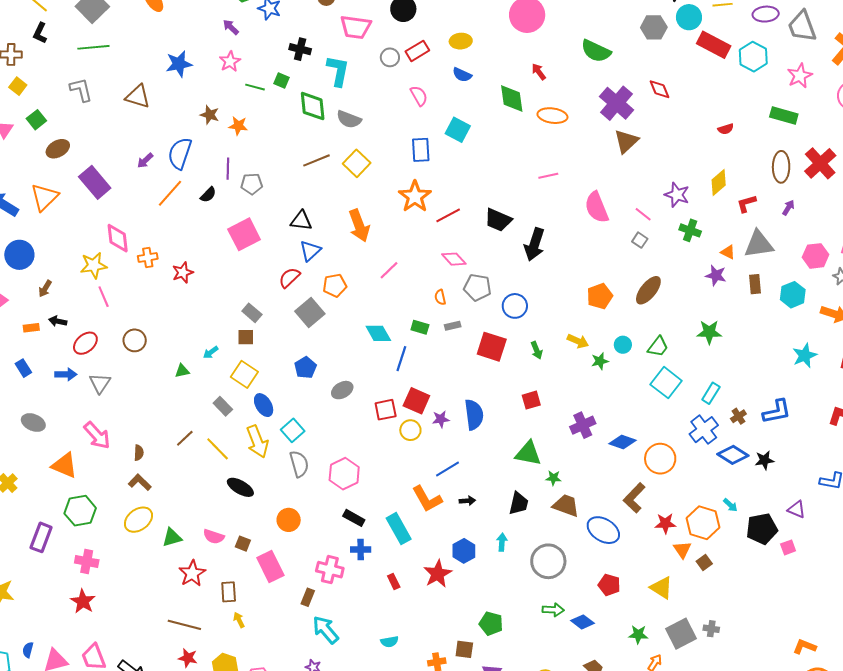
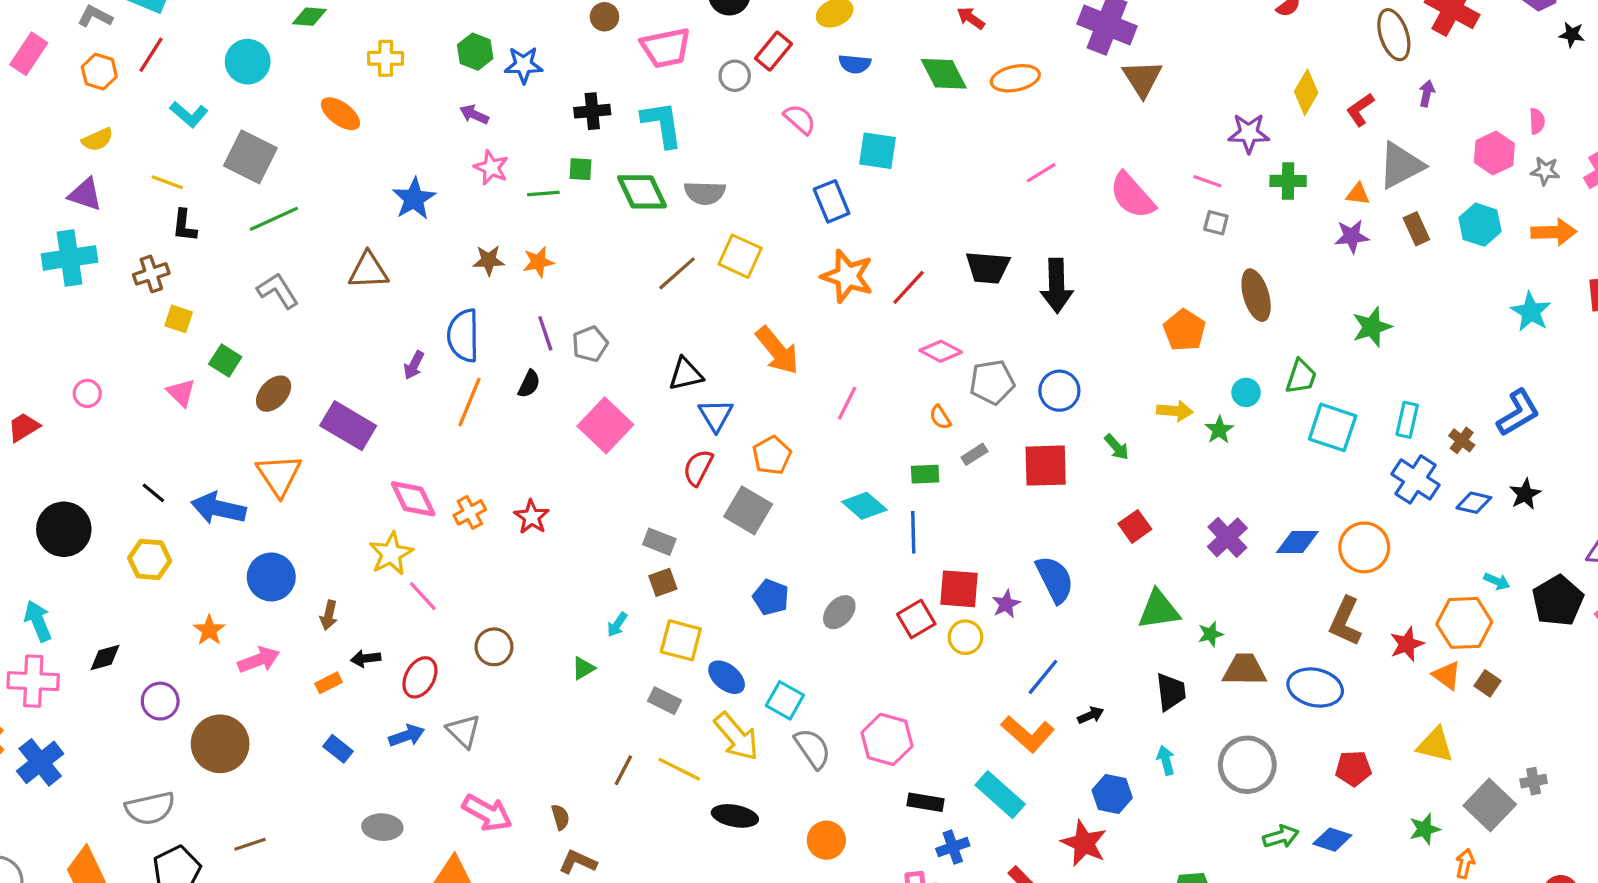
brown ellipse: (648, 290) -> (1256, 295), turned -36
blue diamond: (733, 455) -> (1474, 503), size x0.7

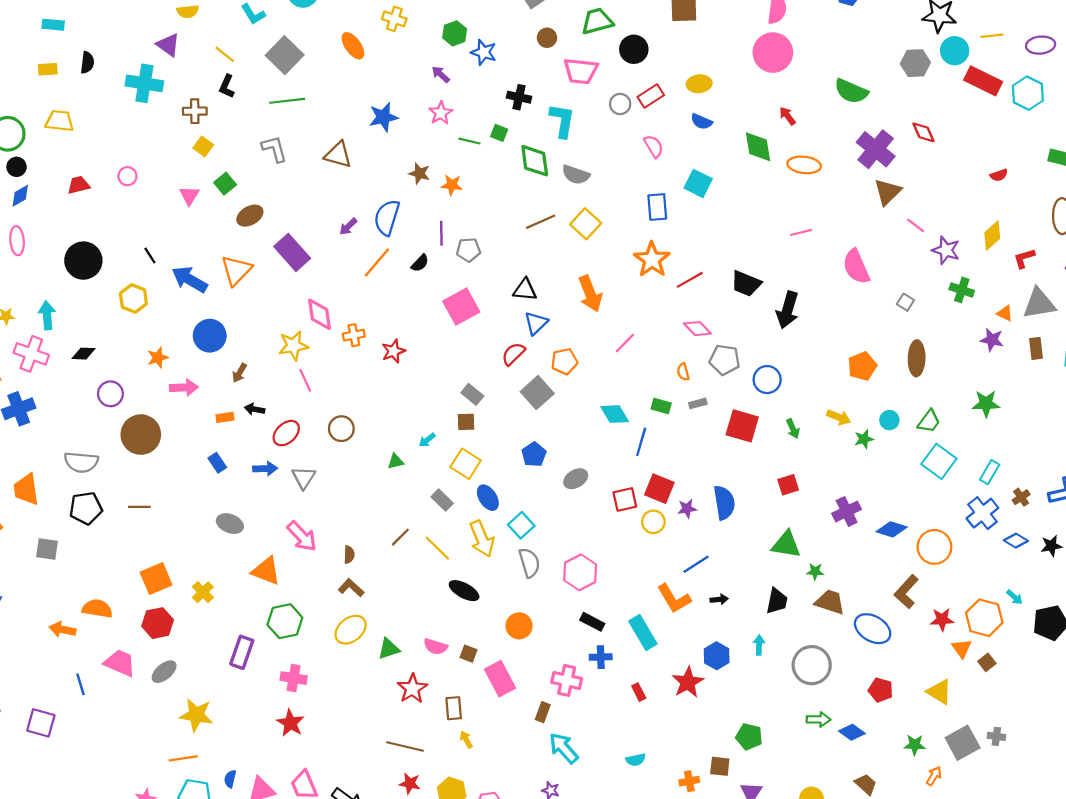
pink line: (1207, 181) -> (916, 225), moved

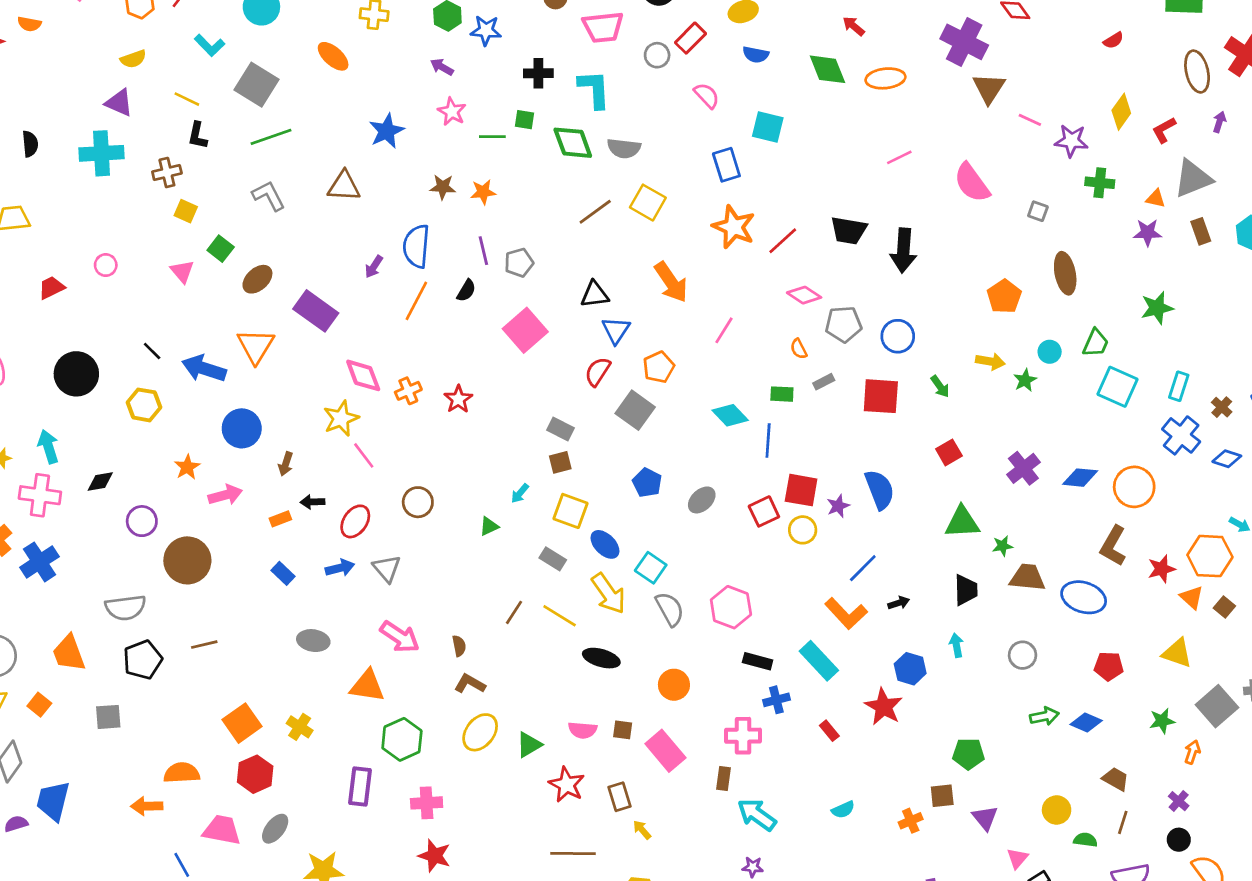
gray circle: (812, 665) -> (1023, 655), size x0.6

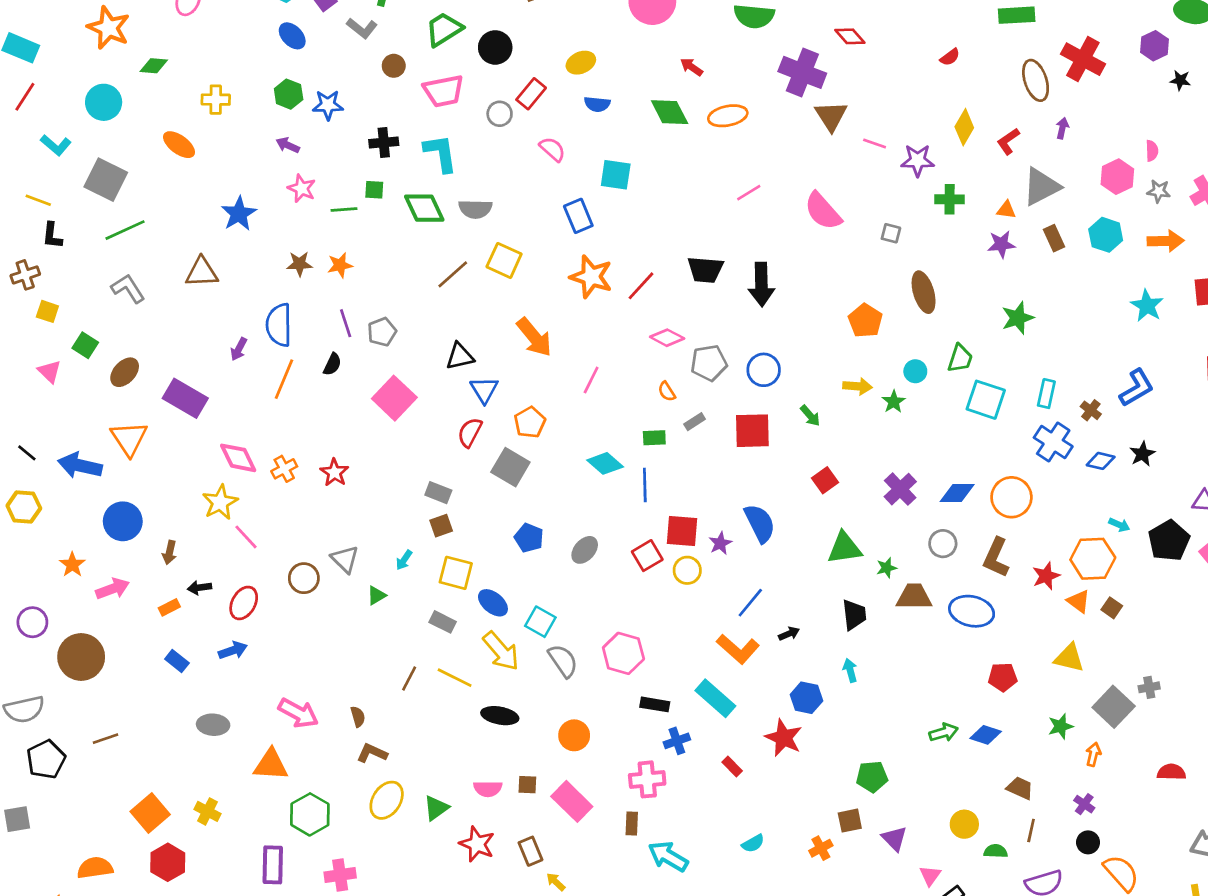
gray triangle: (387, 568) -> (345, 559), moved
gray circle: (1023, 655) -> (943, 544), moved

